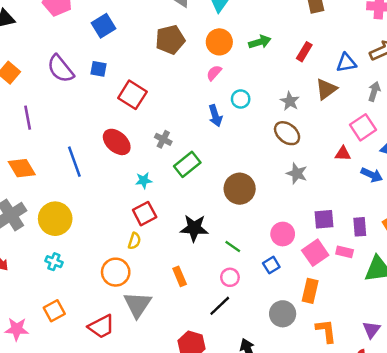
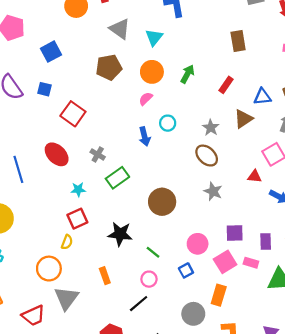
green arrow: (260, 42) -> (187, 74), turned -48

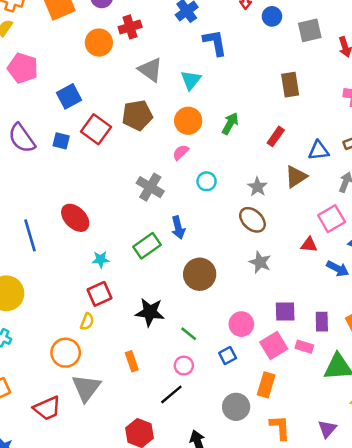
red square: (73, 114) -> (96, 129), moved
blue arrow: (145, 136) -> (178, 228), moved
gray cross: (98, 154) -> (150, 187), moved, size x1.5

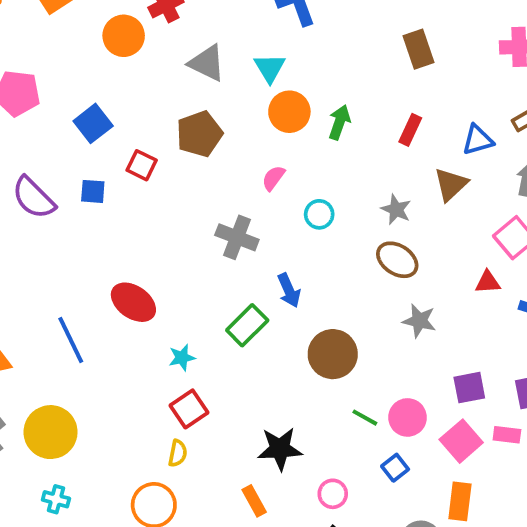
orange circle: (188, 121) -> (289, 112), moved
red square: (96, 129) -> (142, 165), size x0.7
black star: (150, 312) -> (280, 449), moved
green line: (189, 334) -> (365, 418), moved

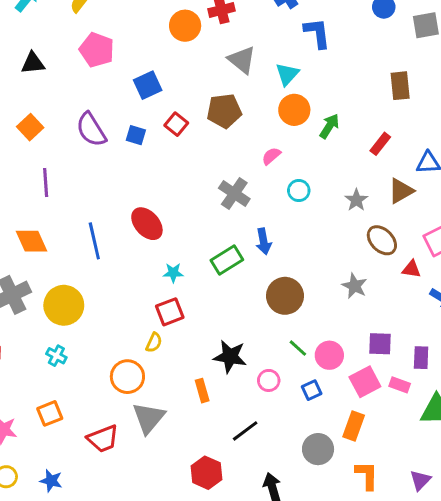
brown ellipse: (397, 260) -> (382, 240), moved
pink circle: (333, 494) -> (269, 380), moved

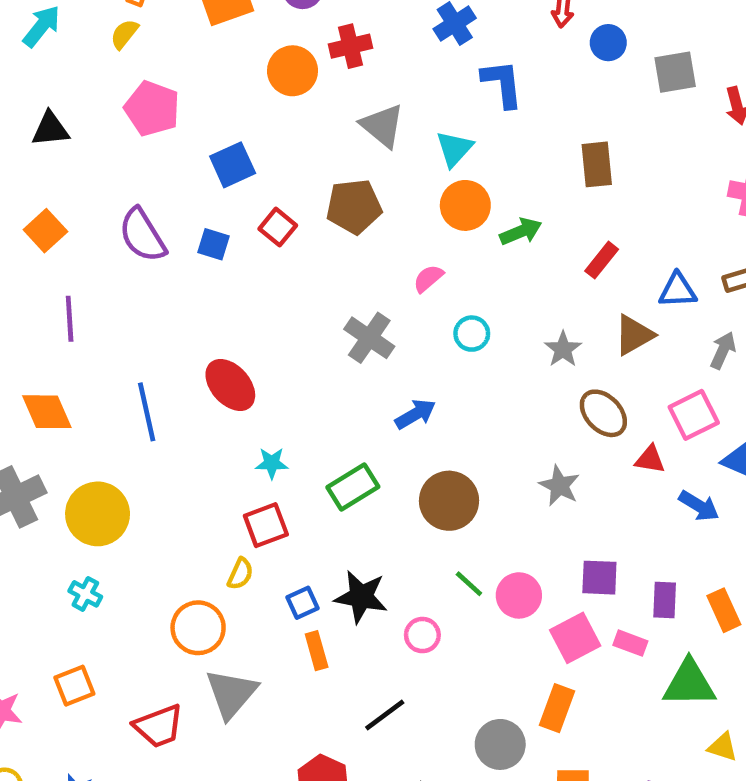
brown rectangle: (400, 86) -> (597, 164), moved
green arrow: (329, 126) -> (521, 232), turned 35
blue arrow: (264, 241) -> (415, 414), turned -110
green rectangle: (227, 260) -> (353, 487), moved
blue square: (312, 390) -> (303, 603), moved

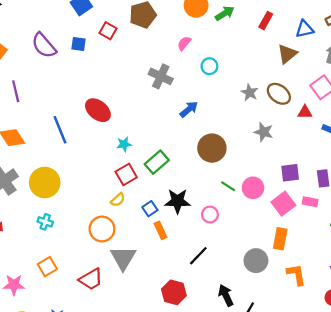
gray star: (563, 349) -> (250, 93), moved
green rectangle: (353, 487) -> (157, 162), moved
yellow semicircle: (240, 574) -> (118, 200), turned 32

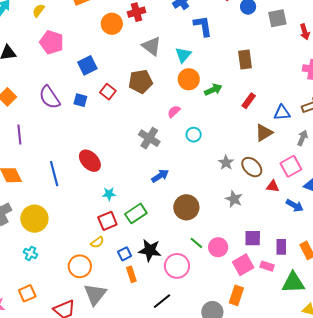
blue arrow: (189, 109) -> (160, 176), moved
pink circle: (210, 214) -> (177, 266), size x1.6

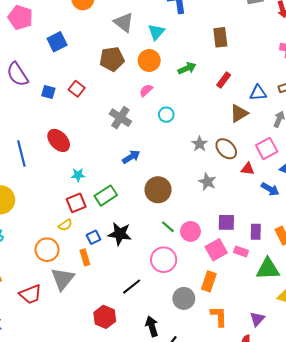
orange circle: (189, 79) -> (149, 60), moved
red square: (108, 92) -> (77, 89), moved
blue square: (80, 100) -> (48, 92), moved
pink circle: (177, 266) -> (164, 260), moved
orange rectangle: (131, 274) -> (85, 257), moved

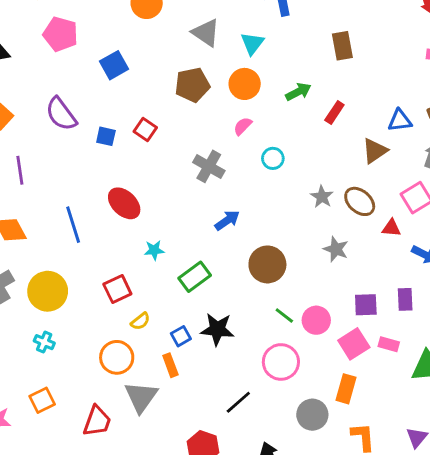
red rectangle: (224, 80) -> (334, 113), moved
red square: (76, 203) -> (117, 289), moved
purple rectangle: (256, 232) -> (405, 299), moved
red trapezoid: (30, 294) -> (97, 421), turned -45

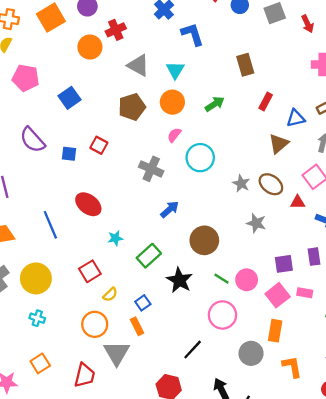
red rectangle: (334, 113) -> (266, 102), moved
cyan circle: (273, 158) -> (200, 158), size x1.6
black star: (217, 329) -> (179, 280), moved, turned 30

